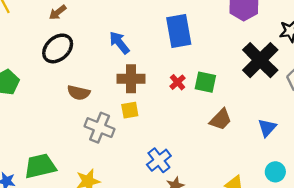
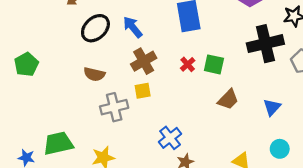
black ellipse: (58, 48) -> (95, 28), moved
black cross: (260, 60) -> (265, 44), turned 32
brown cross: (131, 79) -> (144, 61), turned -30
gray cross: (100, 128) -> (114, 107), turned -36

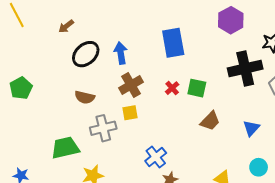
blue arrow: (133, 27) -> (121, 53), turned 30
green trapezoid: (58, 143) -> (65, 148), moved

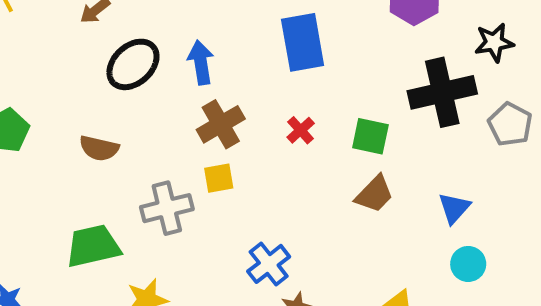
green square: (197, 88) -> (370, 136), moved
brown semicircle: (85, 97) -> (99, 148), moved
cyan circle: (259, 167) -> (468, 264), moved

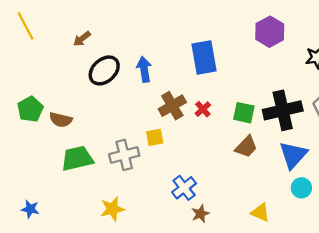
black cross: (442, 92) -> (283, 110), moved
brown cross: (221, 124) -> (172, 106), moved
brown semicircle: (99, 148) -> (61, 120), moved
blue triangle: (454, 208) -> (293, 155), size x1.5
green trapezoid: (93, 246) -> (77, 158), moved

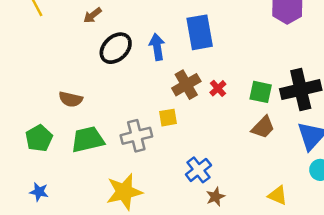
blue rectangle: (204, 58) -> (200, 32), moved
green pentagon: (30, 109) -> (39, 138), moved
yellow star: (112, 209) -> (124, 192), size x1.4

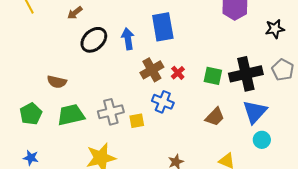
yellow square: (168, 118) -> (137, 121), moved
brown trapezoid: (263, 127) -> (215, 117), moved
blue cross: (198, 170) -> (163, 102), moved, turned -30

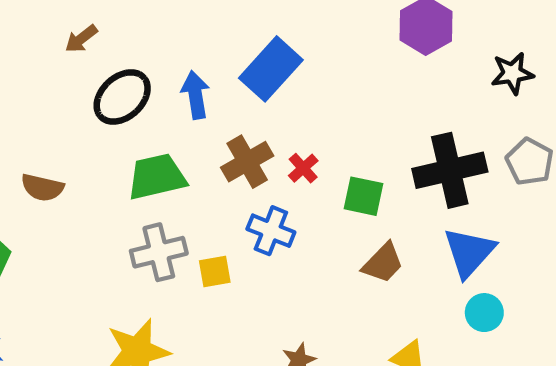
blue rectangle: (163, 27) -> (271, 69), turned 52
green square: (213, 76) -> (364, 196), moved
green trapezoid: (71, 115) -> (157, 177), moved

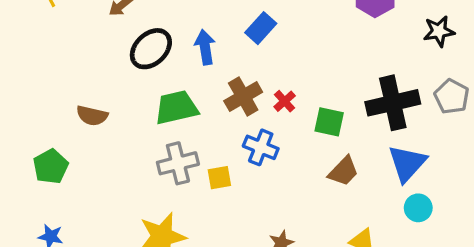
blue rectangle: (271, 69) -> (261, 28), size x0.7

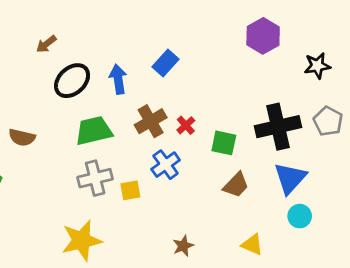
blue cross: (261, 147) -> (166, 165), turned 32

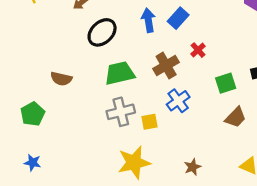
blue arrow: (118, 79) -> (148, 20), moved
red cross: (186, 125) -> (198, 50), moved
green square: (224, 143) -> (226, 83), turned -30
yellow star: (82, 240) -> (134, 163), moved

